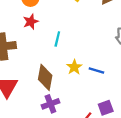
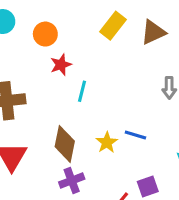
red star: (31, 22) -> (61, 65), moved
yellow star: (74, 67) -> (107, 142), moved

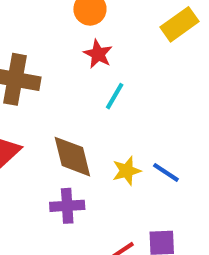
red star: (61, 65) -> (98, 54), turned 30
brown diamond: (65, 144) -> (72, 157), turned -42

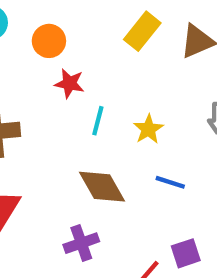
brown diamond: (72, 157) -> (102, 187), moved
yellow star: (127, 171) -> (148, 129), moved

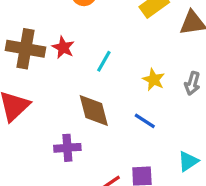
red star: (69, 83) -> (63, 47), moved
yellow star: (148, 129) -> (154, 80), moved, turned -30

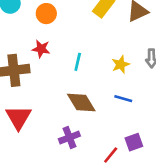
red star: (63, 47) -> (41, 49), moved
yellow star: (154, 80) -> (121, 64), turned -30

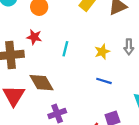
brown diamond: (81, 102) -> (42, 83), moved

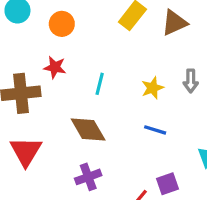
brown diamond: (42, 83) -> (88, 130), moved

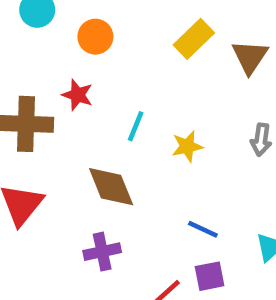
brown triangle: (174, 23) -> (250, 57), turned -40
yellow star: (152, 88) -> (187, 146), moved
blue line: (155, 130) -> (203, 229), moved

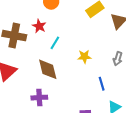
cyan line: (136, 126) -> (55, 43), moved
blue line: (203, 229) -> (102, 84), moved, turned 40

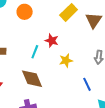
red star: (39, 26) -> (52, 41), moved

